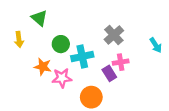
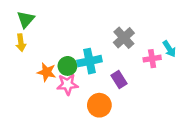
green triangle: (39, 18) -> (26, 19), moved, turned 30
green circle: (61, 44) -> (67, 66), moved
pink cross: (121, 62) -> (152, 59), moved

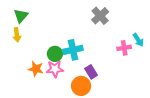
gray cross: (124, 38) -> (100, 16), moved
orange star: (47, 72) -> (36, 69), moved
purple rectangle: (119, 79) -> (91, 72), moved

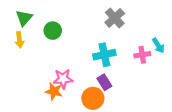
cyan cross: (73, 50) -> (104, 55), moved
green circle: (55, 54) -> (53, 31), moved
orange star: (36, 69) -> (54, 91), moved

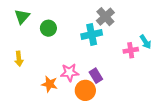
yellow arrow: (19, 40) -> (19, 59), moved
cyan cross: (104, 55) -> (92, 34), moved
pink star: (63, 79) -> (70, 72), moved

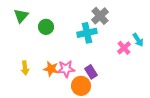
pink cross: (131, 50) -> (124, 48), turned -32
yellow arrow: (19, 59) -> (25, 68), moved
orange star: (49, 84) -> (51, 69), moved

